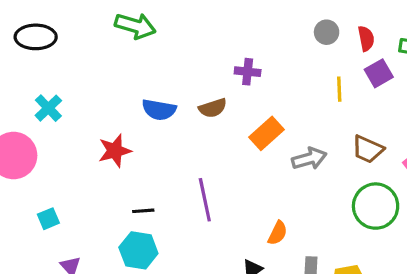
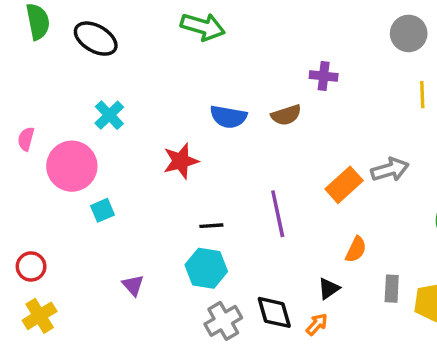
gray circle: (327, 32) -> (409, 33), size x1.4
black ellipse: (36, 37) -> (96, 39), turned 30
orange rectangle: (267, 133) -> (344, 185), moved
cyan square: (48, 219) -> (102, 210), moved

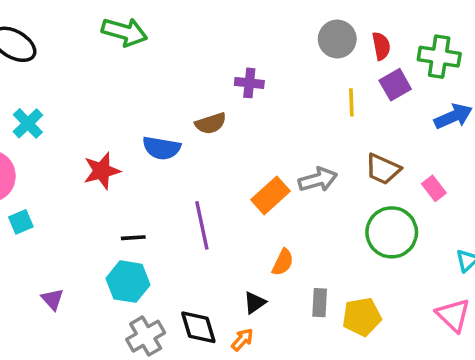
blue semicircle: (228, 117) -> (161, 148), moved

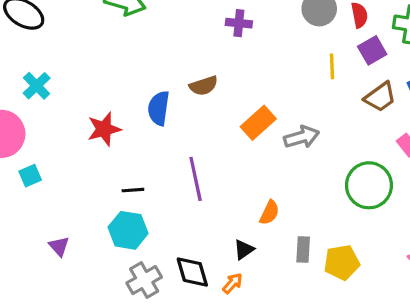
purple cross: (249, 83) -> (239, 23), moved
blue semicircle: (161, 148) -> (159, 108), turned 88
brown trapezoid: (383, 169) -> (380, 97), moved, turned -60
orange rectangle: (270, 195) -> (258, 123), moved

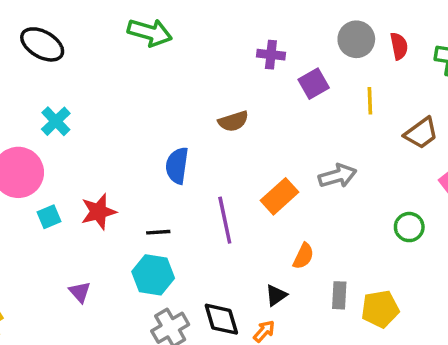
purple square: (372, 50) -> (314, 84), moved
blue semicircle: (159, 108) -> (177, 166), moved
orange rectangle: (258, 123) -> (279, 196), moved
red star: (104, 129) -> (99, 212), moved
green circle: (369, 185) -> (409, 227), size x0.6

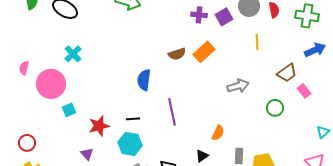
purple square: (314, 84) -> (224, 17), moved
brown trapezoid: (421, 133) -> (287, 73), moved
orange rectangle: (279, 196) -> (204, 52), moved
red star: (99, 212) -> (99, 126), moved
green circle: (409, 227) -> (275, 108), moved

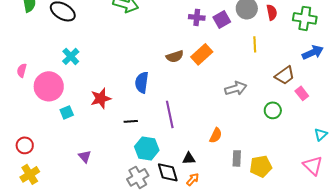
red star: (99, 126) -> (101, 98), moved
cyan hexagon: (130, 144) -> (147, 148), moved
black triangle: (202, 156) -> (189, 158), moved, turned 32

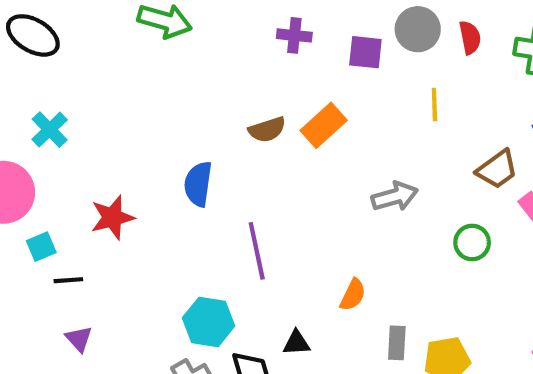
purple cross: (197, 17) -> (294, 35), moved
purple square: (222, 19) -> (365, 52), turned 36
black line: (131, 121) -> (68, 280), moved

